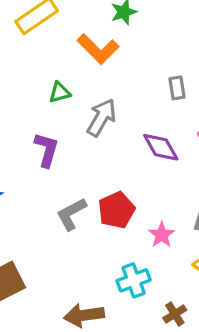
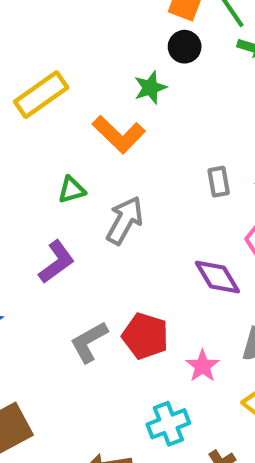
purple diamond: (161, 147) -> (217, 277), moved
purple L-shape: (47, 150) -> (56, 262), turned 39
red pentagon: (116, 210) -> (145, 336), turned -30

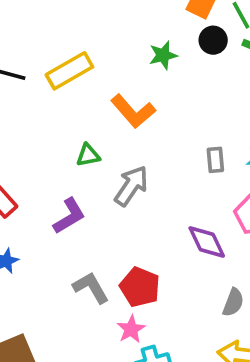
black circle: (185, 47) -> (213, 40), moved
green star: (150, 88) -> (163, 55), moved
gray L-shape: (89, 342) -> (91, 288), turned 84
pink star: (203, 366) -> (131, 329), moved

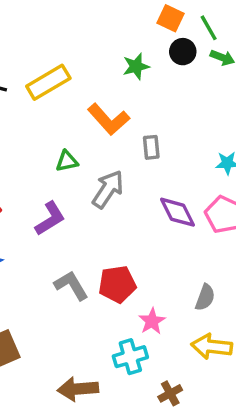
gray rectangle: (215, 160) -> (151, 147), moved
purple diamond: (207, 242) -> (178, 212), moved
red pentagon: (140, 287) -> (117, 284), turned -30
pink star: (131, 329) -> (152, 321), moved

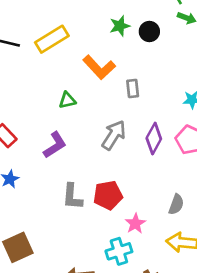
black circle: (183, 52) -> (149, 31), moved
gray arrow: (108, 189) -> (114, 135), moved
purple diamond: (178, 212) -> (154, 139), turned 56
gray L-shape: (71, 285) -> (72, 197), turned -144

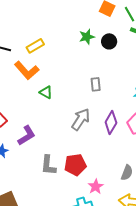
yellow rectangle: (52, 39) -> (35, 46), size x0.7
orange L-shape: (99, 67) -> (27, 70), moved
green triangle: (67, 100) -> (46, 92), turned 40
purple L-shape: (55, 145) -> (27, 136), moved

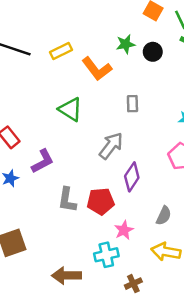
orange L-shape: (27, 70) -> (97, 69), moved
green triangle: (46, 92) -> (70, 109), size x1.5
purple diamond: (111, 122) -> (132, 177), moved

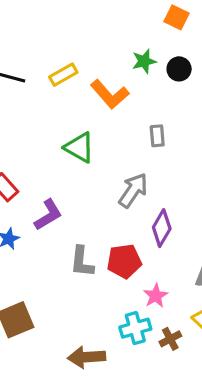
brown cross: (133, 284) -> (170, 339), moved

